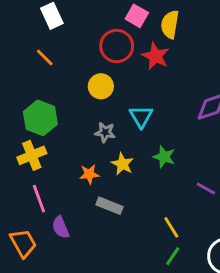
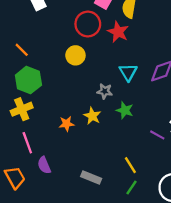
orange line: (45, 58) -> (22, 50), moved
cyan triangle: (141, 117) -> (128, 72), moved
gray star: (105, 132) -> (105, 91), moved
gray rectangle: (109, 206) -> (91, 178), moved

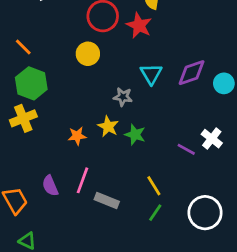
green star: (125, 110) -> (135, 135), moved
pink line: (27, 143) -> (82, 180), moved, turned 40

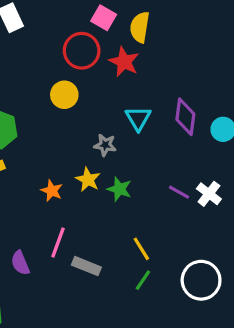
purple diamond: (192, 73) -> (185, 117), turned -64
orange star: (77, 136) -> (52, 191), turned 30
purple line: (186, 149) -> (179, 192), moved
purple semicircle: (50, 186) -> (20, 263), moved

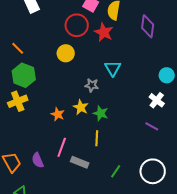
purple diamond: (185, 117) -> (148, 26), moved
purple line: (179, 192) -> (152, 126), moved
white cross: (209, 194) -> (157, 100), moved
yellow line: (141, 249) -> (97, 138), moved, turned 35

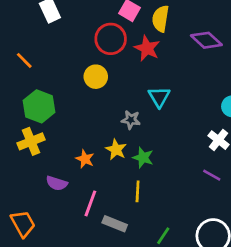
purple diamond: (148, 26) -> (206, 40), turned -55
orange line: (18, 48) -> (24, 60), moved
purple semicircle: (38, 160) -> (57, 183), moved, turned -49

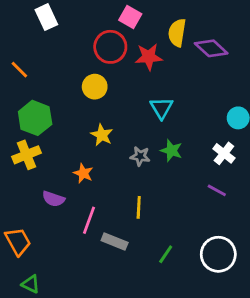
yellow semicircle: (161, 19) -> (177, 33), moved
red star: (147, 48) -> (149, 57), turned -30
gray star: (131, 120) -> (140, 156), moved
yellow star: (116, 149) -> (102, 135), moved
green star: (143, 158) -> (171, 151), moved

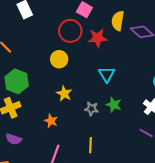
purple semicircle: (53, 199) -> (14, 139), moved

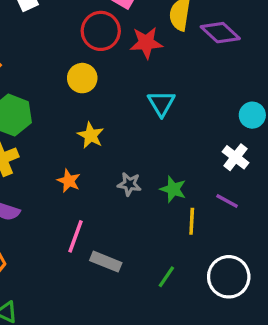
green star: (114, 105) -> (173, 189), moved
gray star: (92, 109) -> (129, 184), moved
yellow line: (90, 145) -> (192, 221), moved

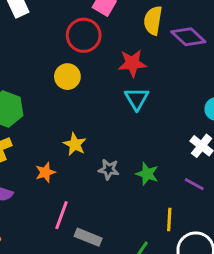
red star: (146, 43) -> (132, 63), moved
yellow star: (91, 135) -> (75, 144), moved
orange star: (69, 181) -> (45, 172), moved, turned 30
yellow line: (192, 221) -> (169, 220), moved

